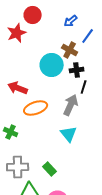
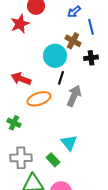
blue line: (88, 36) -> (91, 27), turned -49
black cross: (77, 70) -> (91, 58), moved
black line: (84, 87) -> (61, 78), moved
cyan triangle: (69, 134) -> (69, 143), moved

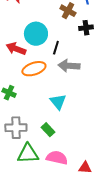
cyan circle: (55, 56) -> (36, 34), moved
gray arrow: (74, 96) -> (69, 66), turned -110
cyan triangle: (69, 143) -> (58, 102), moved

